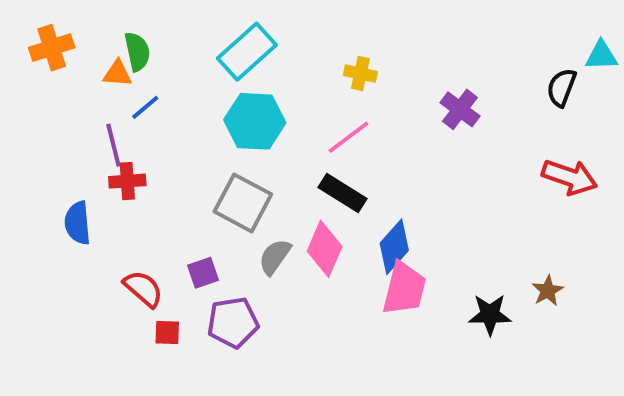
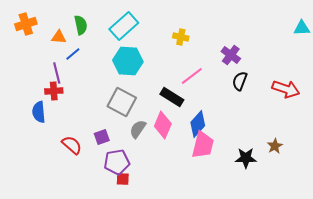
green semicircle: (137, 52) -> (81, 25), moved
black semicircle: (562, 87) -> (240, 81), moved
pink line: (348, 137) -> (192, 76), moved
red cross: (127, 181) -> (54, 91), moved
red square: (167, 332) -> (123, 179), moved

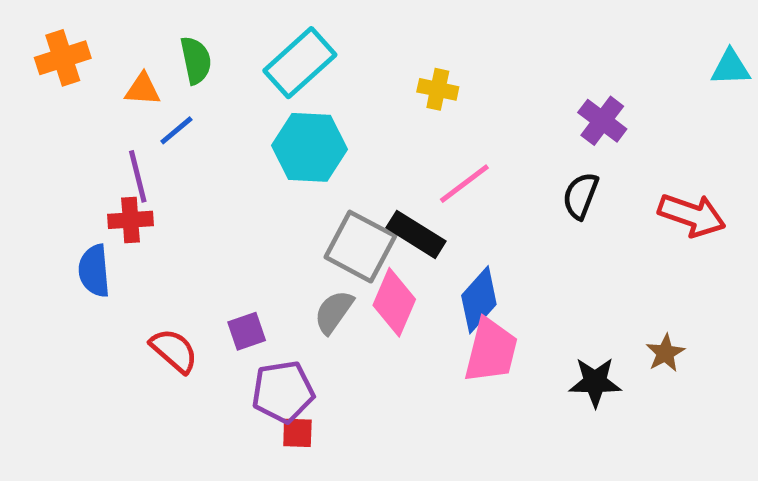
purple cross: (231, 55) -> (602, 121), moved
gray square: (122, 102) -> (360, 247), moved

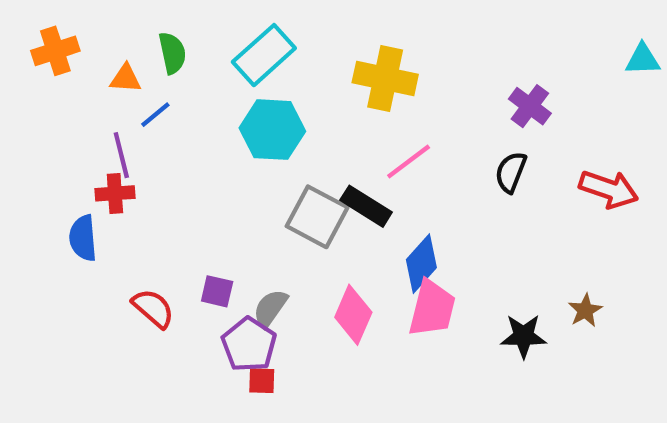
yellow cross: (438, 89) -> (385, 78), size x1.8
pink diamond: (394, 302) -> (353, 315), moved
gray semicircle: (334, 312) -> (270, 308), moved
purple square: (247, 331) -> (217, 291), turned 32
purple pentagon: (283, 392) -> (249, 345), turned -30

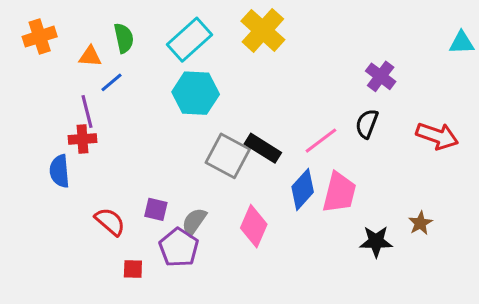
yellow cross: (385, 78) -> (263, 30), moved, turned 30
pink line: (409, 161) -> (321, 141), moved
pink trapezoid: (432, 308) -> (339, 193), moved
red square: (262, 381) -> (133, 269), moved

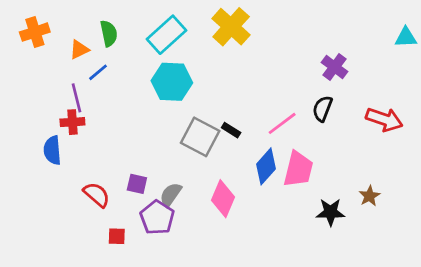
orange triangle: (90, 56) -> (79, 50), turned -30
black rectangle: (263, 148) -> (231, 130), size x0.6

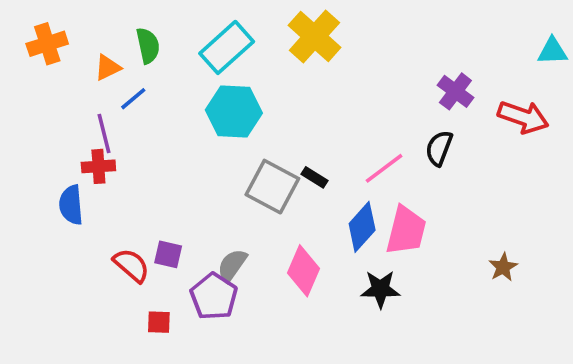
red arrow: (384, 119) -> (523, 117), moved
purple square: (137, 184) -> (168, 254), moved
black star: (330, 212) -> (380, 289), moved

